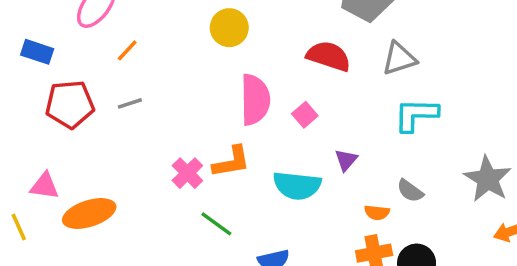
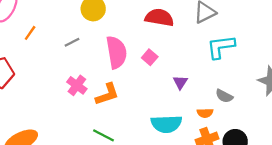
gray line: (130, 103) -> (72, 42), moved
pink cross: (187, 173) -> (77, 85), moved
cyan semicircle: (297, 186) -> (166, 124), moved

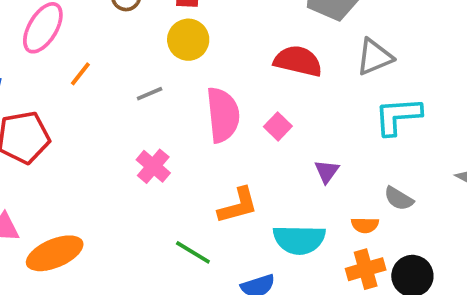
orange L-shape: (107, 94) -> (238, 206), moved

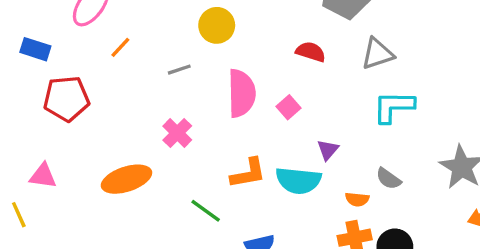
red semicircle: (298, 61) -> (311, 52), size x0.7
cyan semicircle: (299, 240) -> (298, 181), moved
orange ellipse: (55, 253) -> (126, 179), moved

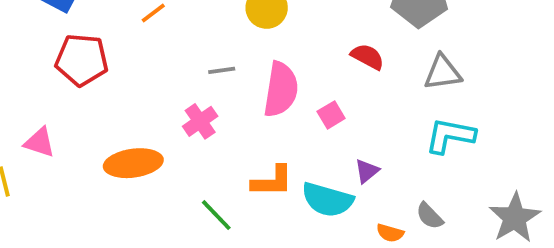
gray line: (179, 70) -> (222, 70), moved

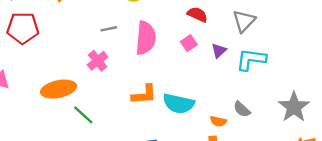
gray triangle: (443, 72) -> (244, 21), turned -35
pink square: (331, 115) -> (189, 43), moved
purple triangle: (367, 171) -> (219, 51), moved
green line: (216, 215) -> (83, 115), moved

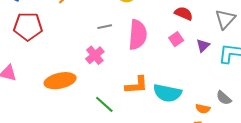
green line: (83, 115) -> (104, 104), moved

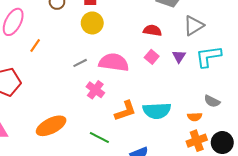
gray triangle: (225, 19) -> (194, 25), turned 30
pink semicircle: (138, 35) -> (114, 62), turned -72
pink cross: (95, 55) -> (95, 90), moved

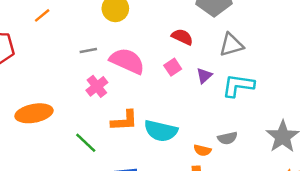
gray semicircle: (212, 101) -> (227, 138), turned -56

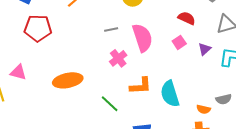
pink semicircle: (127, 61) -> (142, 38), turned 48
cyan semicircle: (161, 131) -> (170, 94), turned 60

